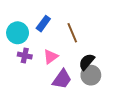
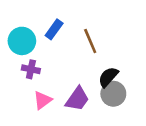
pink triangle: (51, 57) -> (43, 100), moved

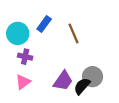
black semicircle: (108, 77) -> (82, 86), moved
pink triangle: (43, 100) -> (23, 82), moved

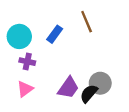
blue rectangle: (44, 24) -> (55, 34), moved
brown line: (74, 33) -> (87, 22), moved

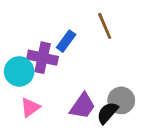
cyan circle: (19, 36) -> (19, 71), moved
purple cross: (27, 62) -> (43, 58), moved, size x1.5

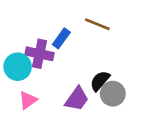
brown line: (105, 26) -> (97, 24), turned -45
black semicircle: (107, 113) -> (100, 81), moved

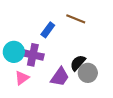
purple cross: (39, 54) -> (33, 55), moved

